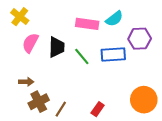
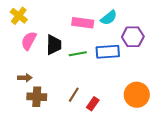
green line: (82, 57) -> (78, 54), turned -60
brown cross: (39, 102) -> (37, 97), turned 30
brown line: (61, 109) -> (74, 95), moved

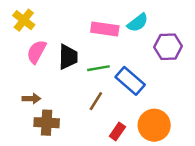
blue rectangle: (108, 52) -> (130, 81), moved, turned 45
brown line: (74, 95) -> (96, 101), moved
orange circle: (137, 95) -> (154, 125), moved

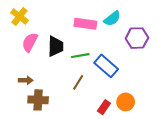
orange circle: (154, 125) -> (126, 102), size x0.7
red rectangle: (117, 132) -> (104, 107), moved

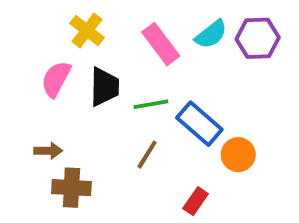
yellow cross: (20, 16) -> (87, 31), moved
pink rectangle: (85, 24) -> (161, 44), turned 45
purple hexagon: (137, 38) -> (258, 38), moved
orange circle: (126, 102) -> (238, 155), moved

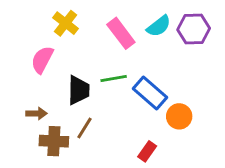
black trapezoid: (104, 87) -> (79, 90), moved
brown line: (147, 155) -> (84, 128), moved

